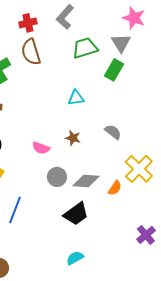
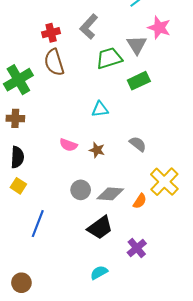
gray triangle: (121, 43) -> (137, 45), moved
green rectangle: (114, 70) -> (139, 81), turned 35
pink semicircle: (41, 148) -> (68, 145), moved
purple cross: (146, 235) -> (137, 248), moved

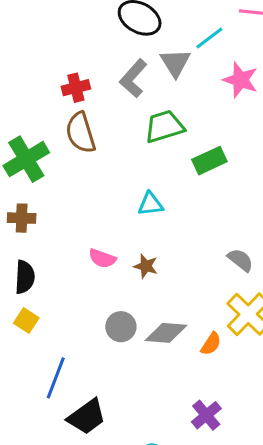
gray triangle: (137, 45) -> (175, 63), moved
gray semicircle: (138, 144) -> (240, 260), moved
black trapezoid: (100, 228) -> (87, 417), moved

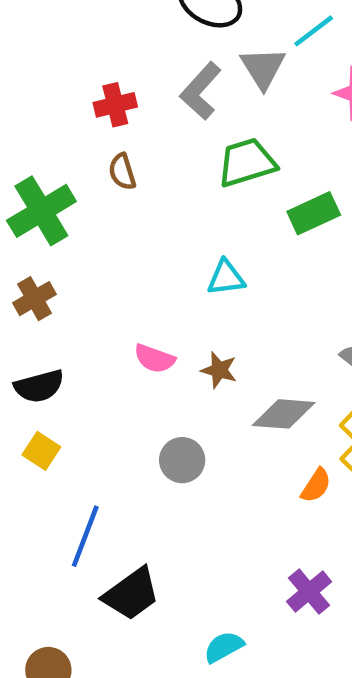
brown semicircle: (81, 133) -> (122, 172), size x0.6
brown cross: (22, 218) -> (35, 299), turned -32
black semicircle: (25, 277) -> (39, 386), turned 72
gray diamond: (166, 333) -> (284, 414), moved

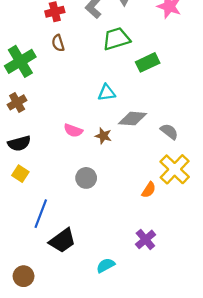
gray diamond: (284, 414) -> (133, 119), moved

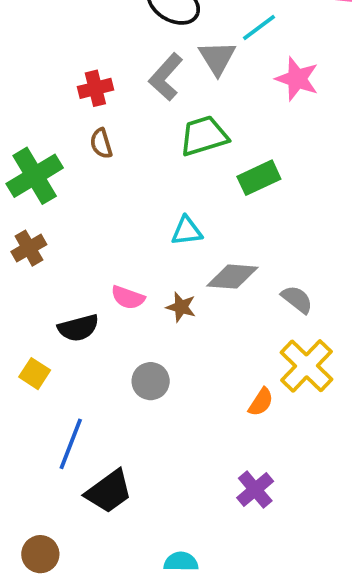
black semicircle: (19, 143) -> (78, 328), moved
cyan semicircle: (106, 265) -> (181, 562), moved, turned 30

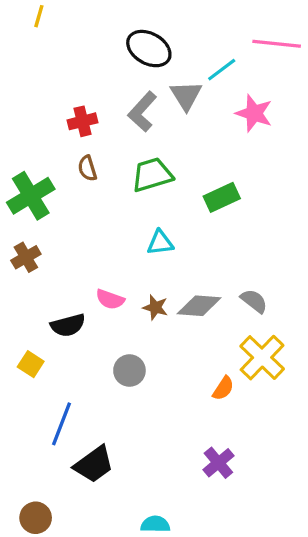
green trapezoid: (204, 136) -> (152, 175), moved
gray diamond: (232, 277) -> (199, 306), moved

